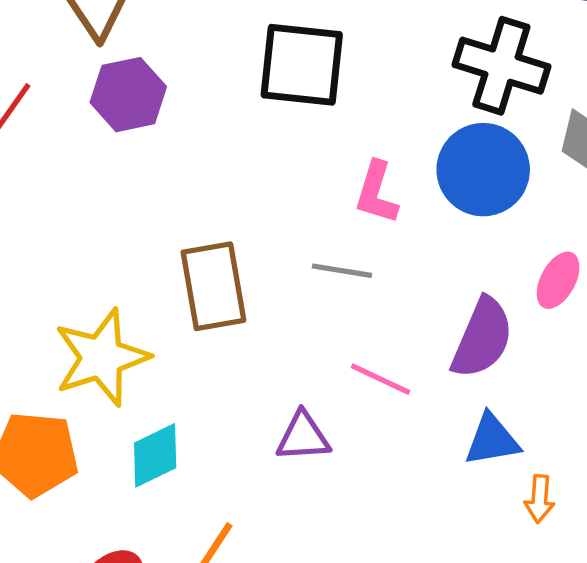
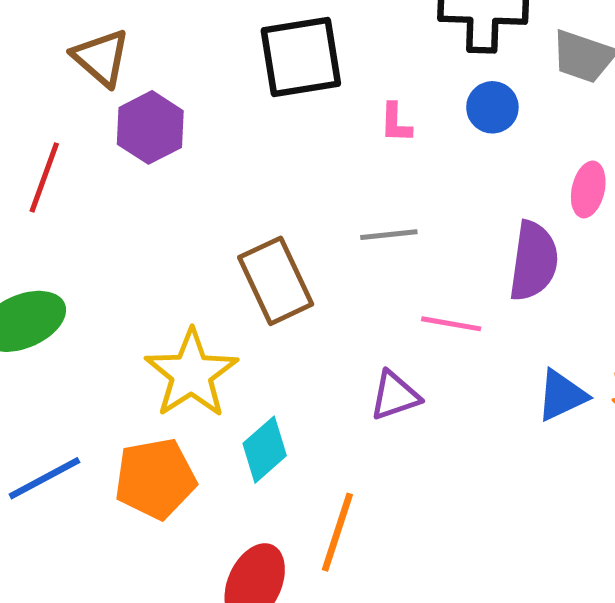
blue circle: (483, 170) -> (492, 107), size x0.6
pink L-shape: (376, 193) -> (396, 123), moved, size x0.7
blue triangle: (492, 440) -> (562, 395), moved

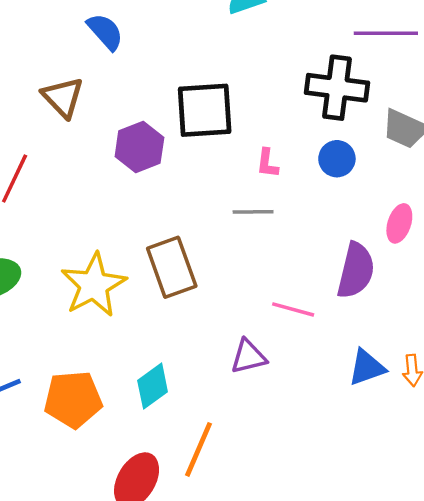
purple hexagon: (150, 127) -> (139, 147), moved
gray line: (389, 235) -> (253, 212), moved
yellow star: (191, 374) -> (94, 285), moved

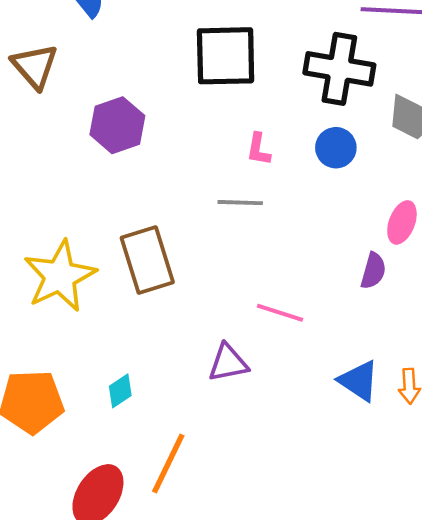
black square: (205, 110) -> (226, 56), moved
purple semicircle: (356, 270) -> (373, 271), moved, size x0.6
blue triangle: (367, 368) -> (359, 381), turned 51
cyan diamond: (153, 386) -> (120, 391), size x0.7

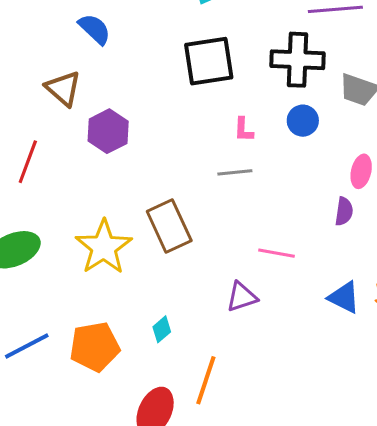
purple hexagon: (117, 125) -> (108, 131), moved

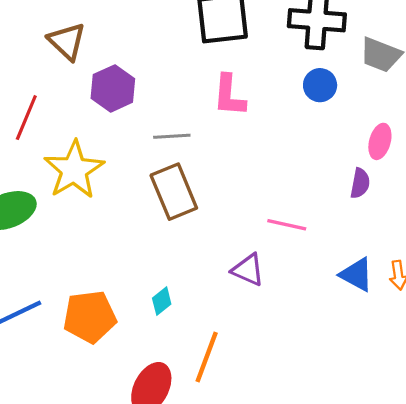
pink L-shape: (243, 130) -> (229, 96), moved, size x1.6
gray line: (235, 172) -> (172, 136), moved
yellow star: (104, 247) -> (74, 170), moved
purple triangle: (242, 297) -> (248, 270), turned 40

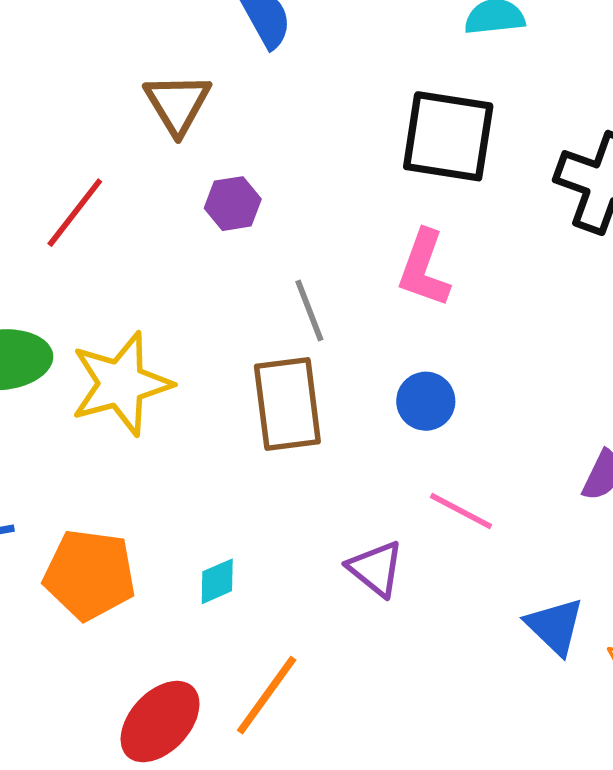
blue circle: (320, 85) -> (426, 401), moved
purple hexagon: (113, 88) -> (233, 204), size x0.7
gray line: (172, 136) -> (309, 310), turned 57
yellow star: (74, 170) -> (121, 384), moved

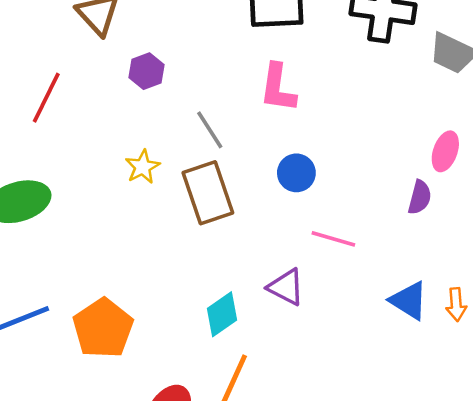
yellow star: (121, 384) -> (143, 167), moved, size x0.5
orange pentagon: (90, 575) -> (103, 328), turned -30
cyan diamond: (217, 581) -> (222, 314), moved, size x1.4

